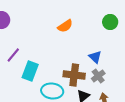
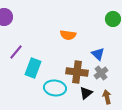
orange semicircle: (65, 26) -> (68, 35), moved, turned 42

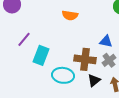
orange semicircle: (68, 35) -> (70, 15), moved
blue triangle: (98, 54) -> (106, 41), turned -32

